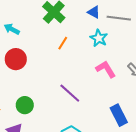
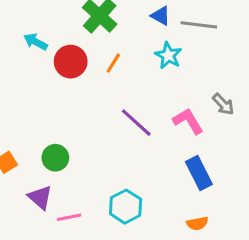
red circle: (16, 59) -> (71, 62), moved
pink L-shape: (106, 69) -> (188, 121), moved
purple line: (70, 93) -> (136, 123), moved

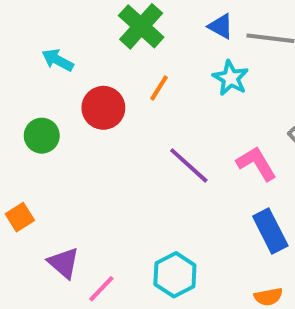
red circle: (71, 62) -> (103, 108), moved
green circle: (55, 158) -> (42, 136), moved
pink line: (69, 217) -> (101, 289), turned -35

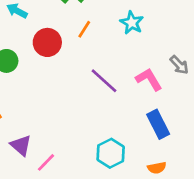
cyan hexagon: (175, 275) -> (111, 153), moved

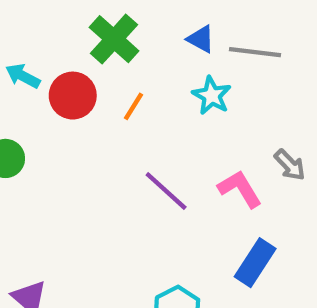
red circle: (47, 42) -> (73, 96), moved
blue rectangle: (158, 124) -> (255, 263), turned 60

